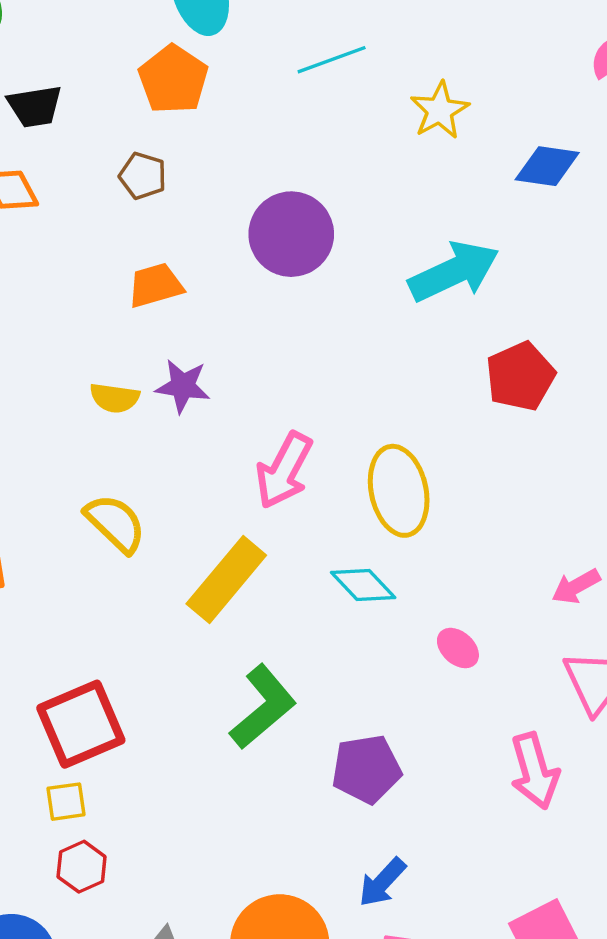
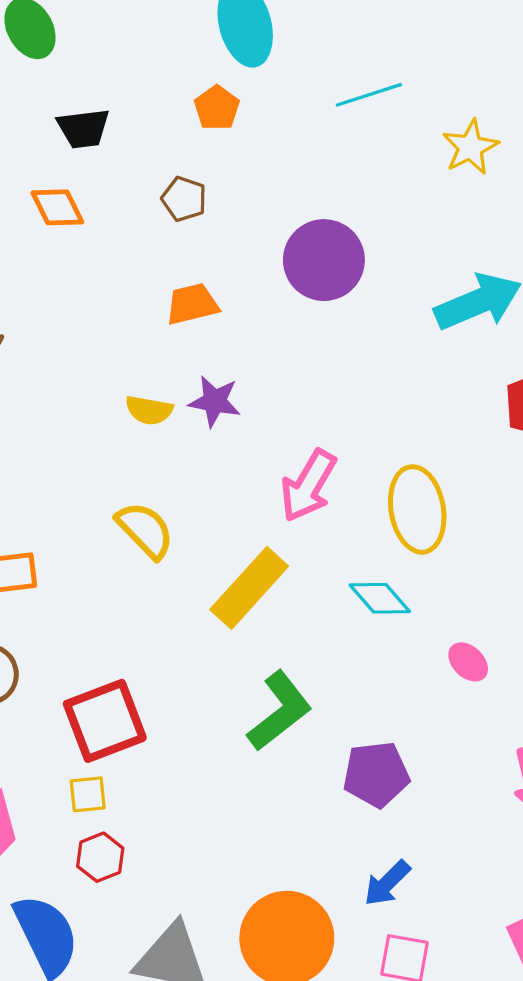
orange pentagon: (173, 79) -> (217, 108), size x0.7

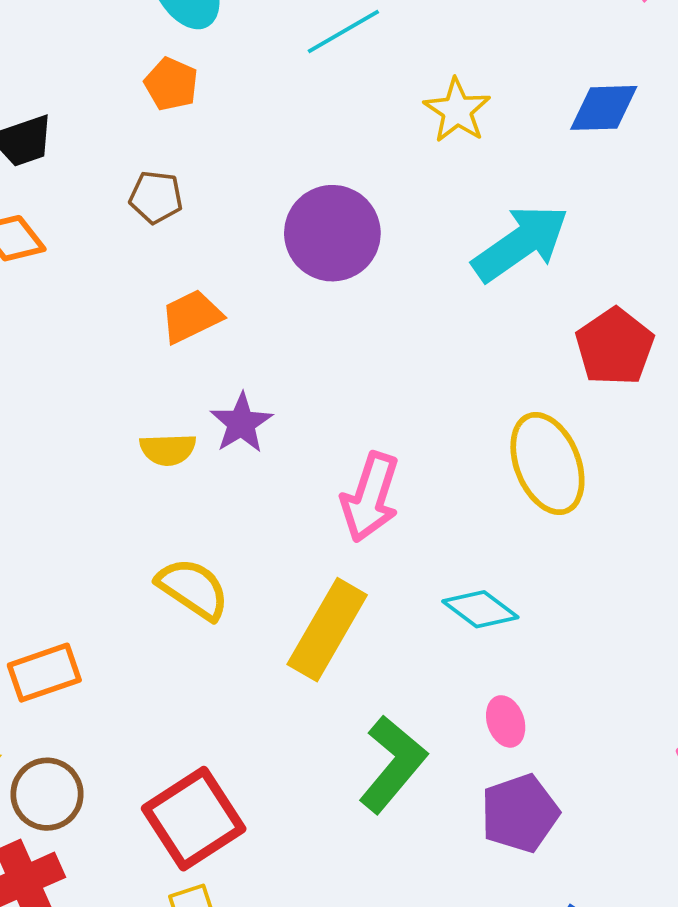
yellow star: (470, 147) -> (457, 110), moved
purple star: (215, 401) -> (241, 423), turned -30
yellow ellipse: (417, 509) -> (547, 464), moved
pink ellipse: (468, 662) -> (506, 721), moved, turned 39

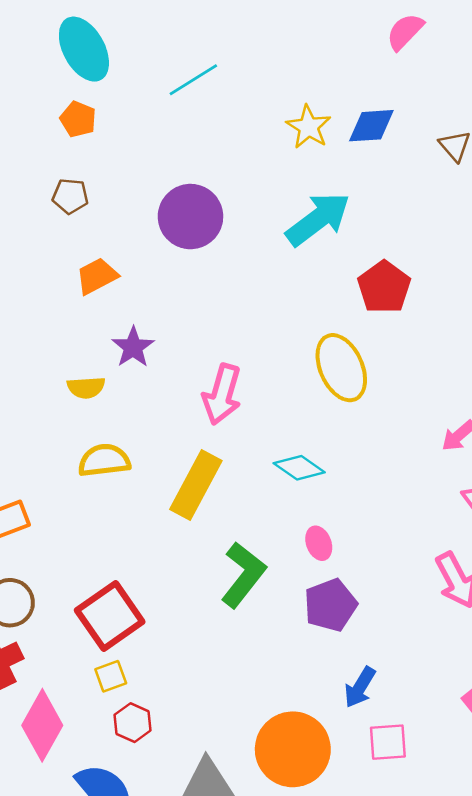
yellow star: (457, 110) -> (309, 127), moved
yellow semicircle: (168, 449) -> (86, 387), moved
yellow semicircle: (193, 589) -> (104, 460), turned -39

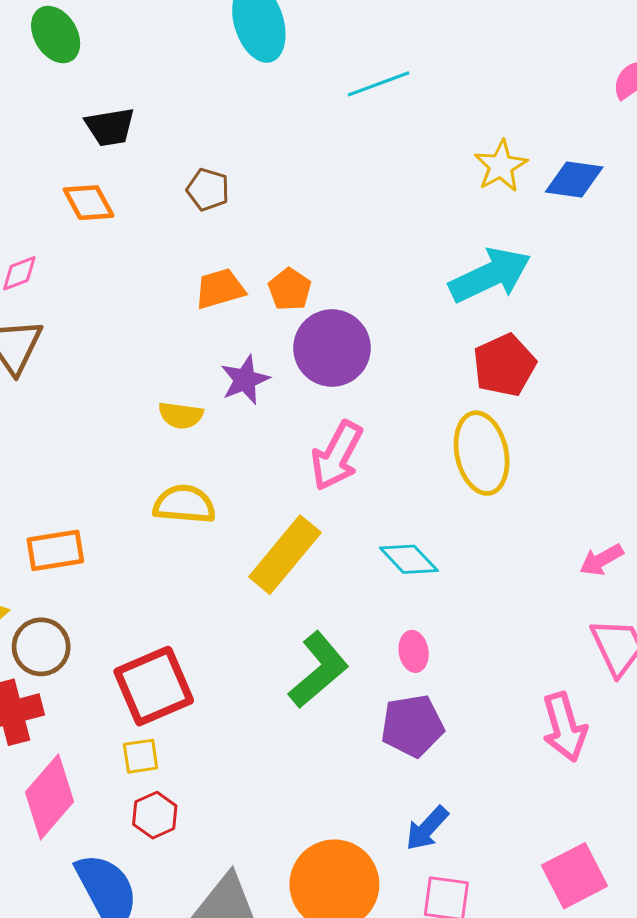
orange pentagon: (78, 119) -> (290, 289), moved
purple circle: (190, 217) -> (332, 348), moved
red pentagon: (384, 287) -> (504, 365), moved

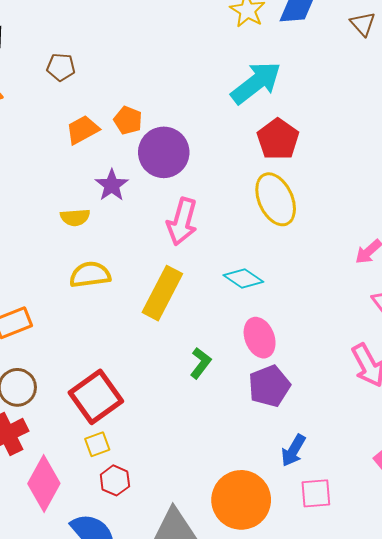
pink ellipse: (414, 651) -> (260, 338), size x1.5
green L-shape: (319, 670) -> (201, 363), size x0.6

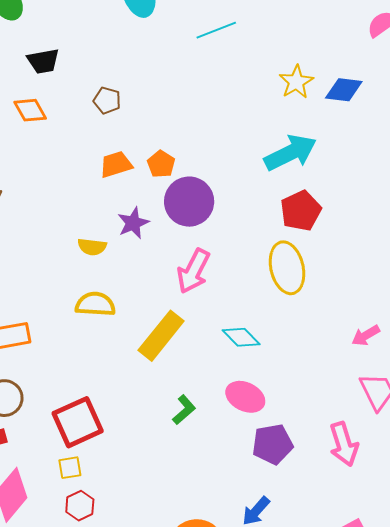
pink ellipse: (260, 338) -> (245, 397), turned -54
purple pentagon: (269, 386) -> (272, 444), moved

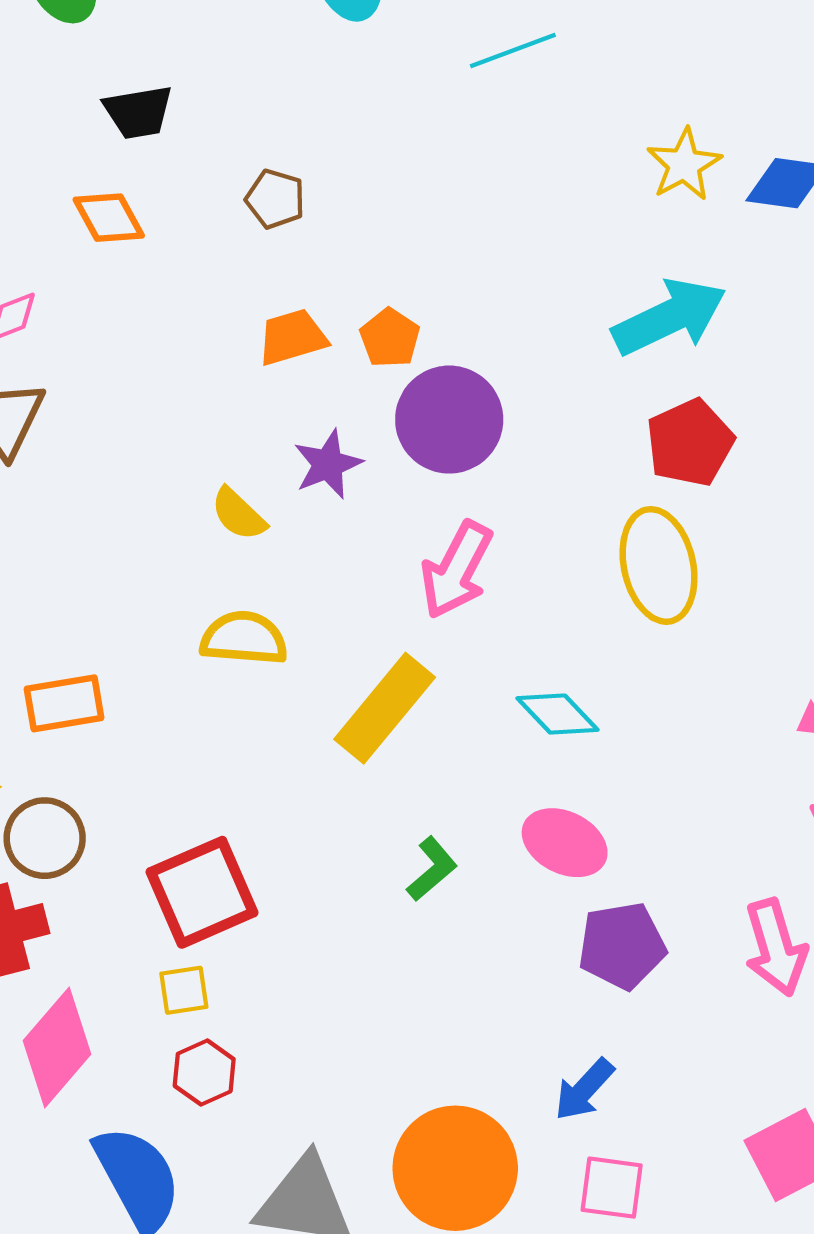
yellow semicircle: (92, 247) -> (238, 514), turned 36

